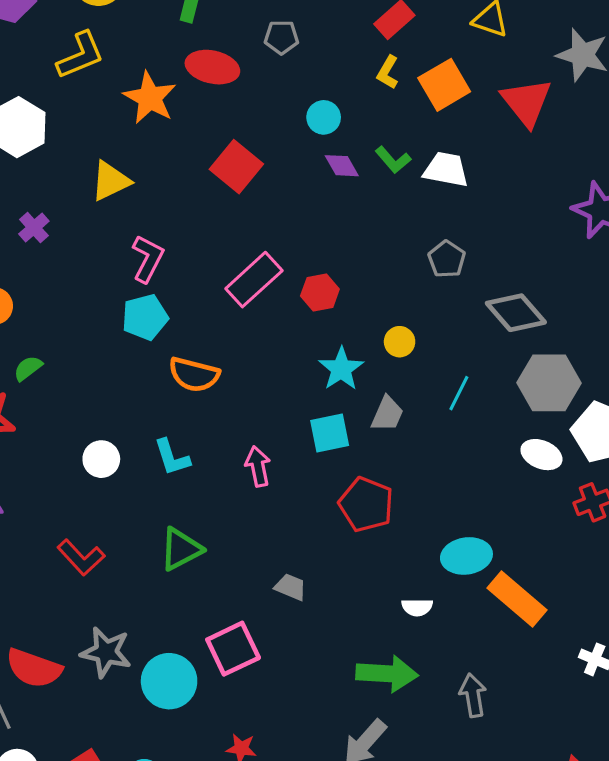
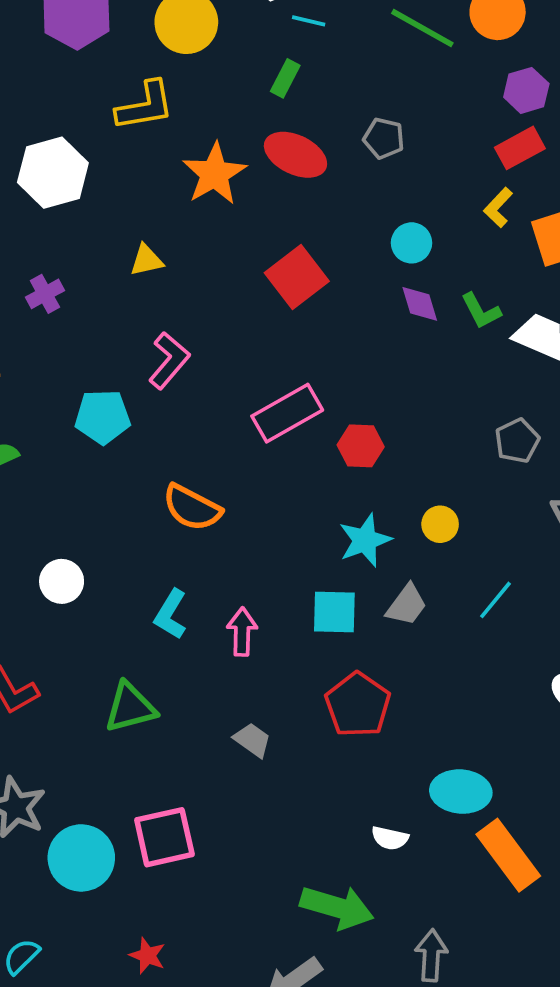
yellow triangle: (111, 181) -> (146, 260), size x0.7
cyan pentagon: (145, 317) -> (103, 417), moved
cyan L-shape: (172, 457) -> (171, 614), moved, turned 36
gray trapezoid: (291, 587) -> (252, 740), moved

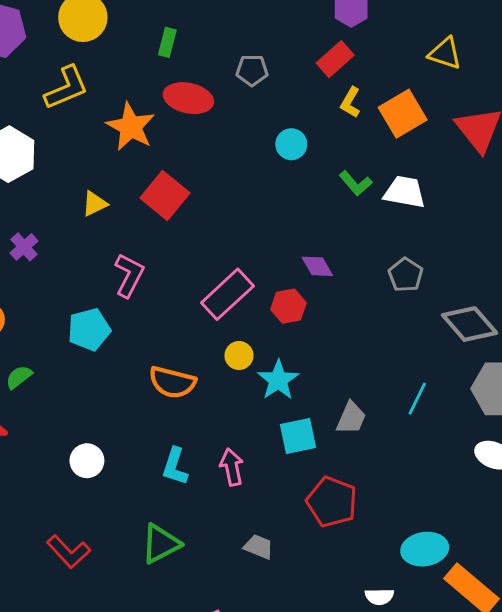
red rectangle: (520, 148) -> (335, 59), moved
red square: (297, 277) -> (165, 195), moved
purple diamond: (420, 304) -> (317, 266), moved
yellow circle: (440, 524) -> (239, 356), moved
cyan star: (365, 540) -> (278, 380), moved

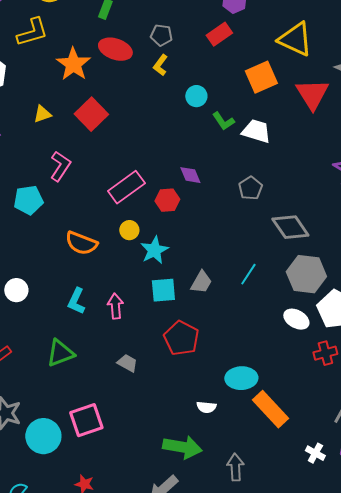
yellow triangle: (445, 53) -> (295, 39), size x1.5
yellow L-shape: (350, 102) -> (160, 65), moved
cyan circle: (291, 144) -> (196, 96), moved

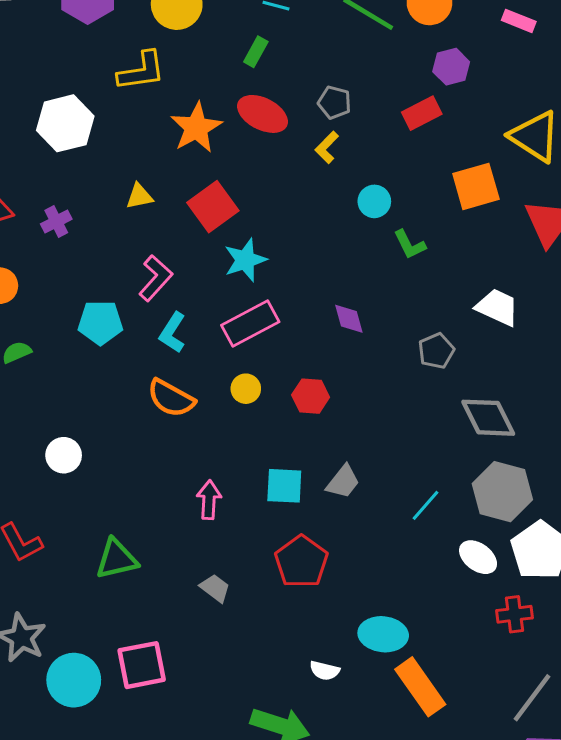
white trapezoid: (256, 131) -> (497, 307), moved
red hexagon: (167, 200) -> (311, 396), moved
cyan star: (154, 250) -> (245, 260), moved
cyan line: (248, 274) -> (426, 505), moved
cyan L-shape: (76, 301) -> (172, 333), moved

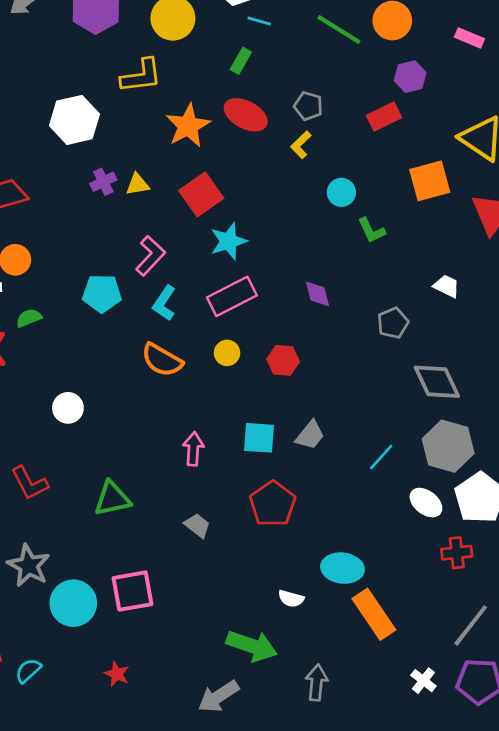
purple cross: (56, 222) -> (103, 182), moved
white trapezoid: (497, 307) -> (447, 286), size x0.7

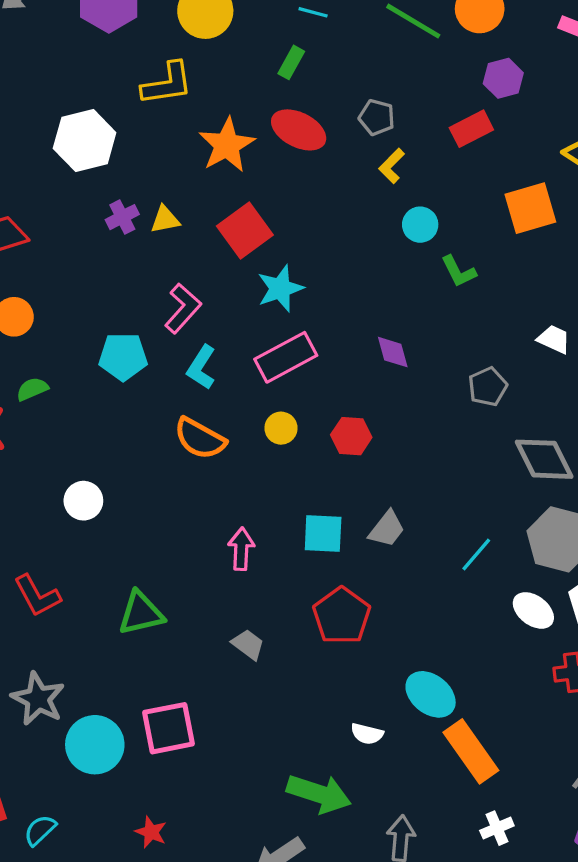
yellow L-shape: (301, 145) -> (392, 166), moved
cyan ellipse: (342, 568) -> (431, 694), turned 33
white cross: (423, 681) -> (497, 828), moved, turned 30

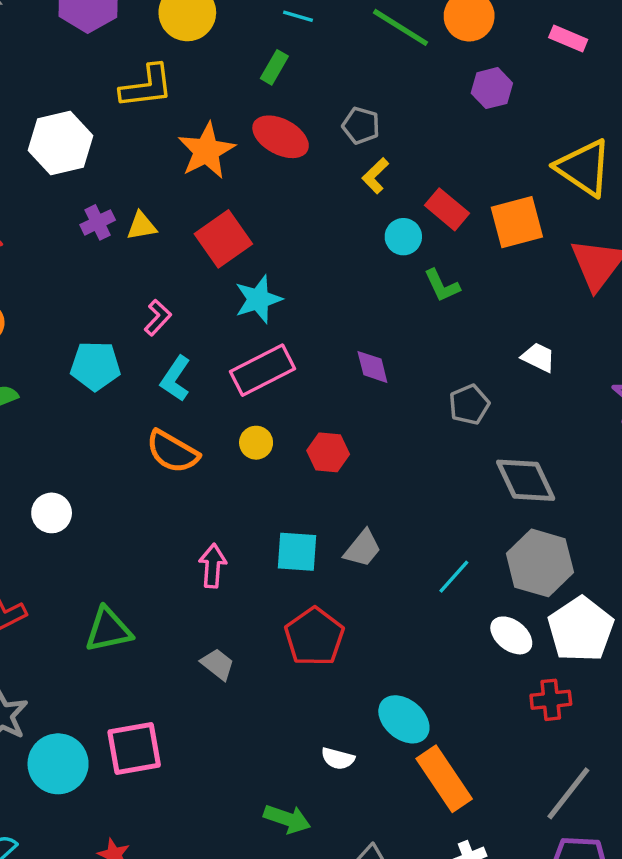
red rectangle: (471, 129) -> (447, 209), moved, turned 66
pink L-shape: (183, 308) -> (158, 318), size x0.7
green arrow: (319, 794) -> (287, 819), size x0.7

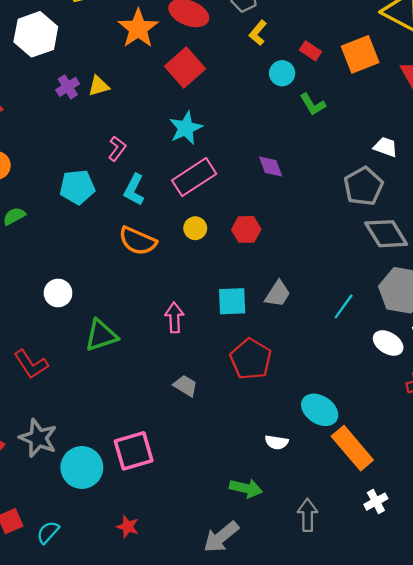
red rectangle: (447, 209) -> (310, 51), size x0.7
red square: (223, 239) -> (185, 67), moved
gray pentagon: (469, 405) -> (363, 186), moved, size x1.4
green triangle: (108, 630) -> (101, 335), moved

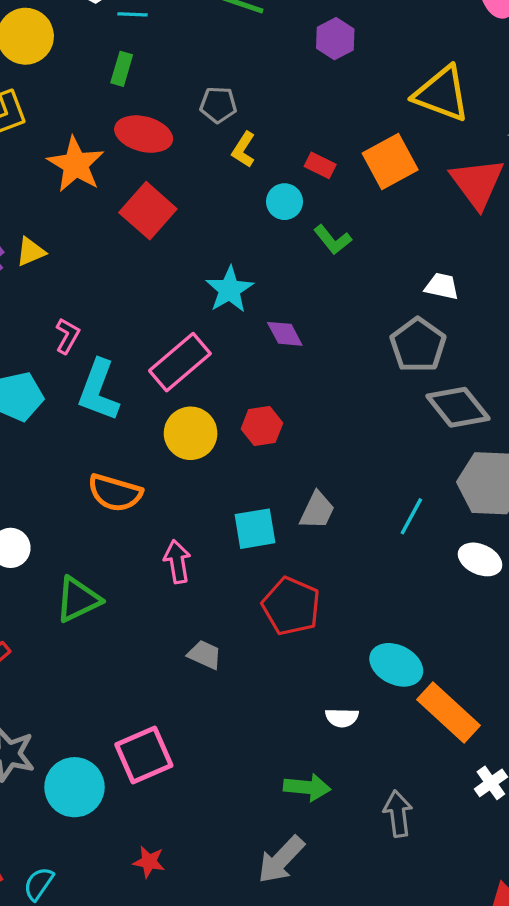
cyan star: (186, 128) -> (229, 290), moved
cyan L-shape: (134, 190) -> (98, 390), size x1.4
yellow circle: (195, 228) -> (191, 433), size x1.6
orange semicircle: (138, 241) -> (115, 493), moved

